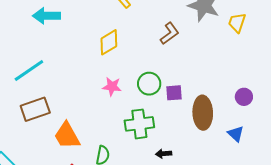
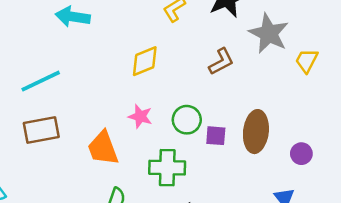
brown ellipse: (203, 113) -> (256, 132), moved
orange trapezoid: (67, 136) -> (103, 148), moved

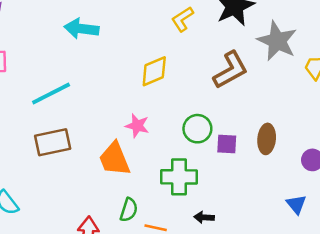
brown L-shape: (221, 62) -> (231, 70), size x1.4
pink star: (140, 116) -> (137, 126), moved
brown ellipse: (256, 132) -> (267, 139), size x0.7

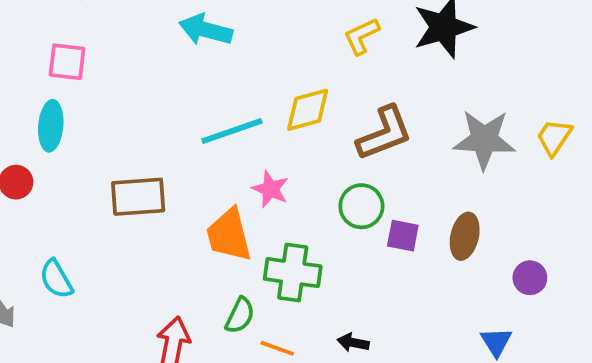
gray star: (277, 41) -> (484, 140), moved, turned -30
brown L-shape: (231, 70) -> (384, 133), moved
cyan line: (51, 93) -> (232, 131), moved
green cross: (179, 177) -> (293, 273), moved

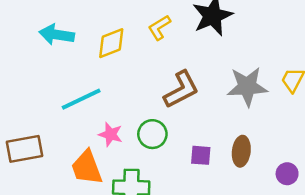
yellow diamond: (308, 110) -> (111, 43), moved
green circle: (361, 206) -> (152, 134), moved

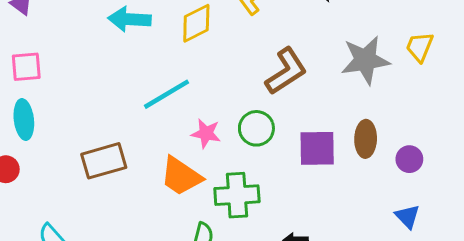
purple square: (201, 155) -> (317, 148), size x1.5
orange trapezoid: (87, 168) -> (181, 176), turned -30
purple circle: (287, 174) -> (409, 159), moved

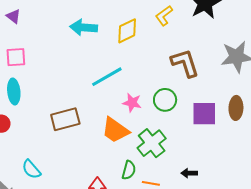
brown L-shape: (286, 71) -> (185, 63), turned -76
green cross: (237, 195) -> (152, 143), turned -36

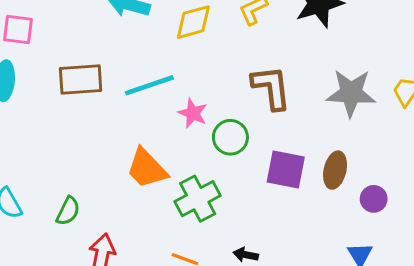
pink star: (132, 103) -> (193, 113), moved
brown rectangle: (65, 119) -> (81, 80), moved
green semicircle: (129, 170) -> (68, 211), moved

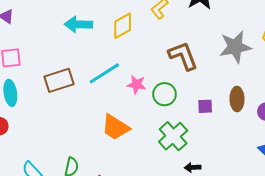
purple square: (286, 169) -> (205, 106), size x0.6
green cross: (198, 199) -> (173, 136), moved

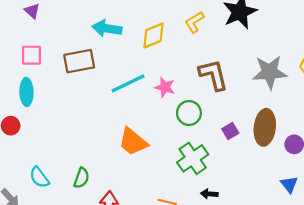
brown rectangle: (59, 80) -> (79, 61), moved
pink star: (137, 85) -> (165, 87), moved
brown ellipse: (237, 99) -> (265, 127), size x1.4
purple square: (205, 106) -> (230, 131), turned -35

